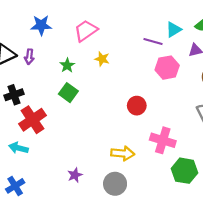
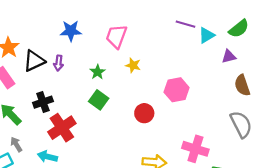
pink trapezoid: (86, 31) -> (116, 36), turned -35
purple line: (153, 42) -> (185, 24), moved
pink hexagon: (167, 68) -> (177, 90), moved
red circle: (137, 106) -> (144, 113), moved

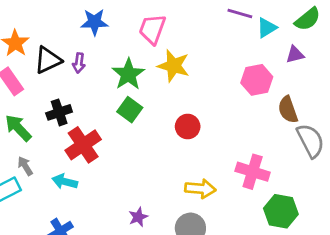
yellow star: (133, 65) -> (174, 66), size x1.6
green star: (98, 72) -> (128, 74), size x1.6
brown semicircle: (242, 85) -> (288, 110), moved
pink hexagon: (177, 90) -> (257, 80), moved

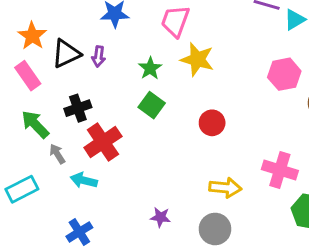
green star: (128, 74) -> (150, 68), size x0.7
gray arrow: (25, 166) -> (57, 154), moved
purple star: (138, 217) -> (160, 217), turned 30

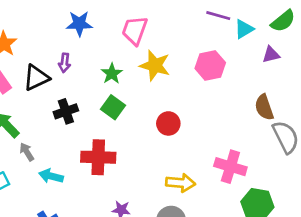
black triangle: (66, 54) -> (36, 78), moved
pink hexagon: (284, 74) -> (210, 65), moved
black cross: (78, 108) -> (66, 111), moved
red cross: (103, 142) -> (98, 157), moved, turned 36

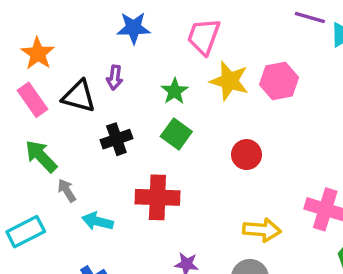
pink hexagon: (210, 65) -> (279, 81), moved
black triangle: (36, 78) -> (79, 96), turned 40

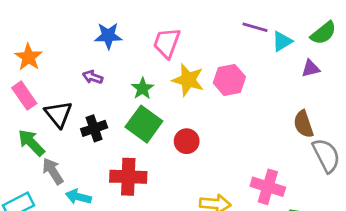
purple arrow: (115, 78) -> (93, 77), turned 102
black triangle: (79, 96) -> (58, 114), moved, turned 36
green square: (176, 134) -> (144, 124), size x1.4
red circle: (247, 155) -> (187, 141), moved
gray arrow: (67, 190) -> (53, 171), size x1.4

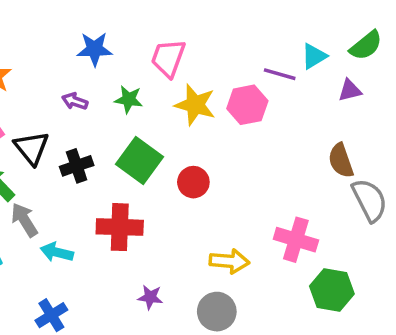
purple line: (255, 27) -> (280, 74), moved
green star: (142, 88) -> (129, 99), moved, turned -30

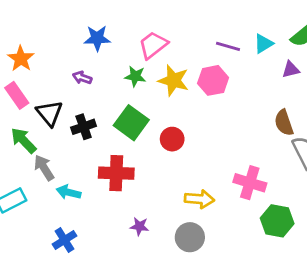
pink trapezoid: (168, 58) -> (153, 45), turned 32
purple line: (280, 74) -> (228, 46), moved
green star: (129, 99) -> (135, 76), moved

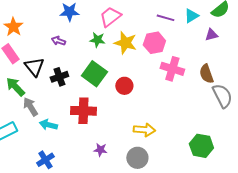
pink cross: (250, 183) -> (172, 69), moved

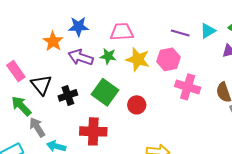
pink trapezoid: (110, 17) -> (122, 32), turned 35
orange star: (13, 27) -> (53, 41), moved
purple arrow: (58, 41) -> (81, 57), moved, size x1.6

